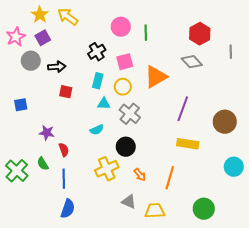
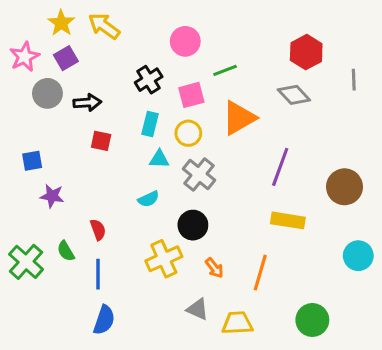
green line: (146, 33) -> (225, 70), moved, turned 70
purple star: (47, 133) -> (52, 196), moved

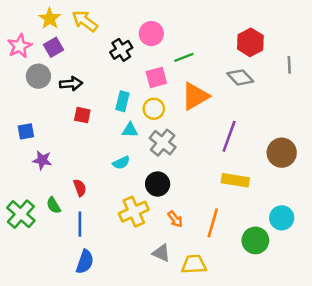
black cross: (149, 80) -> (121, 50), moved
cyan circle: (358, 256) -> (282, 218), moved
green circle: (312, 320) -> (255, 240), moved

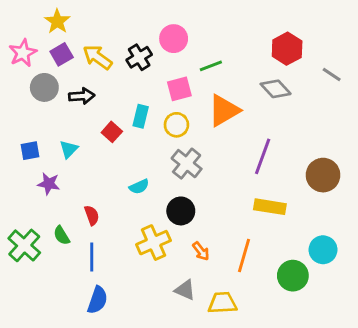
yellow arrow: (85, 21) -> (97, 57), moved
gray line: (289, 65) -> (332, 75), turned -54
red square: (82, 115) -> (112, 132), moved, turned 30
cyan triangle: (130, 130) -> (69, 149), moved, turned -48

